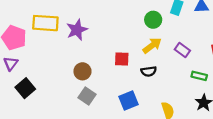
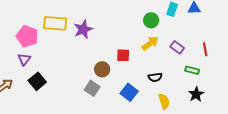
brown circle: (82, 71) -> (102, 69), moved
black semicircle: (149, 71) -> (155, 77), moved
blue square: (128, 101) -> (129, 92), turned -30

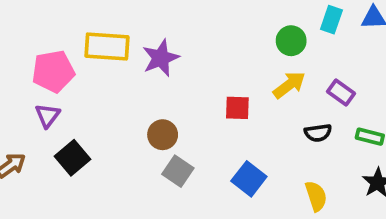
pink pentagon: (27, 36) -> (53, 71), turned -30
brown circle: (102, 69) -> (163, 135), moved
black semicircle: (155, 77) -> (318, 133), moved

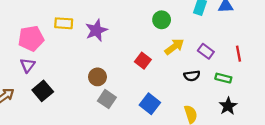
green circle: (291, 41) -> (162, 20), moved
yellow rectangle: (107, 46) -> (64, 23), size x0.7
red square: (237, 108) -> (143, 61), turned 35

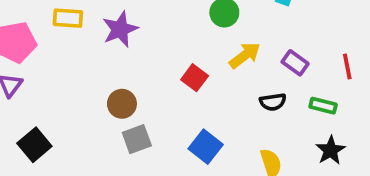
black square: (43, 91) -> (34, 145), moved
gray square: (107, 99) -> (137, 139), turned 36

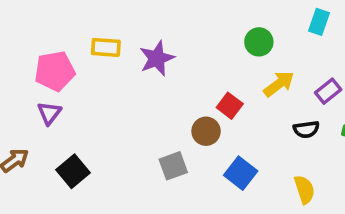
purple rectangle: (295, 63) -> (328, 91), turned -75
brown circle: (122, 104) -> (206, 131), moved

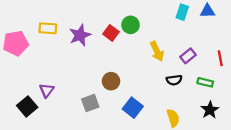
green circle: (259, 42) -> (131, 25), moved
yellow arrow: (279, 84) -> (157, 51), turned 102
red square: (230, 106) -> (111, 33), moved
purple triangle: (49, 113) -> (47, 90), moved

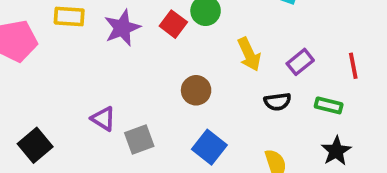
brown circle: (111, 81) -> (196, 90), moved
purple triangle: (47, 90) -> (103, 119), moved, turned -35

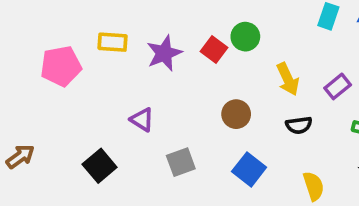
black semicircle: (277, 102) -> (299, 125), moved
purple triangle: (103, 119) -> (142, 120), moved
black square: (35, 145) -> (100, 166), moved

